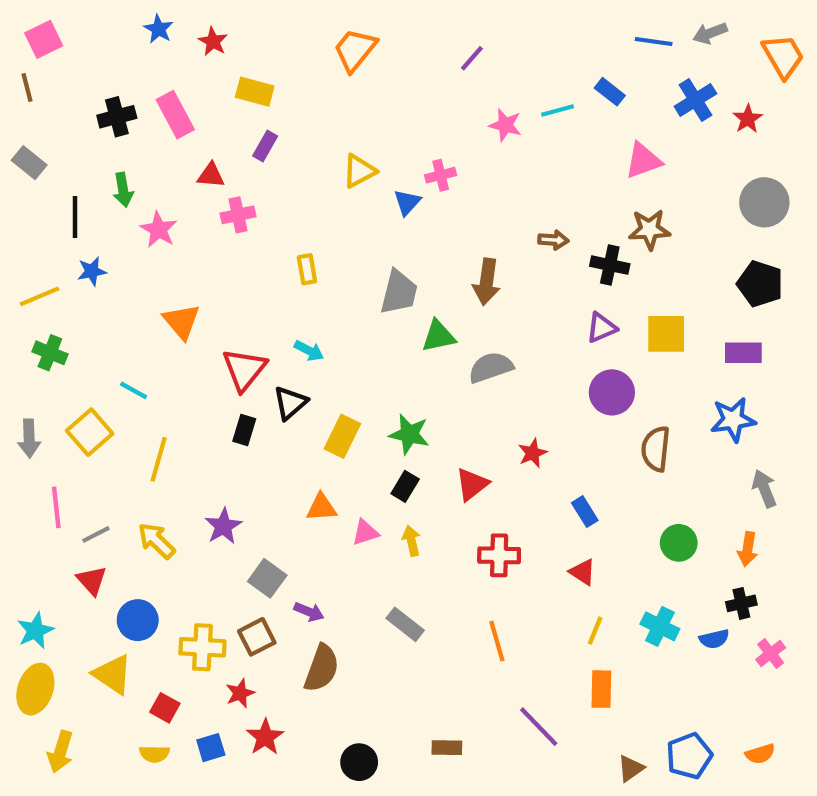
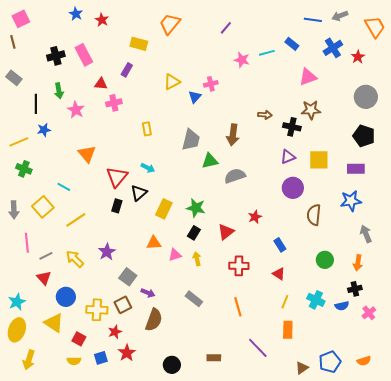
yellow rectangle: (255, 92) -> (139, 44), moved
yellow line: (159, 459) -> (76, 220), turned 40

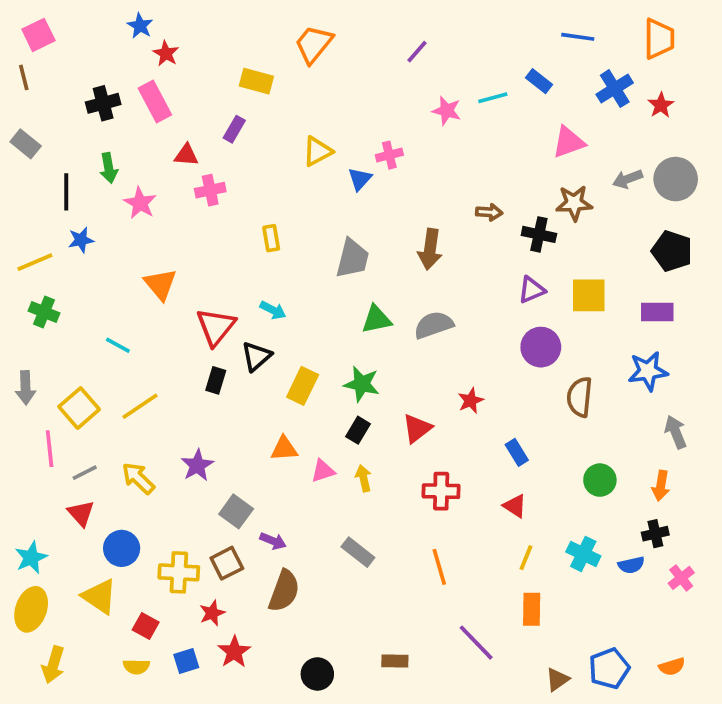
gray arrow: (340, 16) -> (628, 179), moved
red star: (102, 20) -> (166, 53), moved
orange trapezoid: (375, 27) -> (659, 39), moved, turned 30
green triangle: (210, 161) -> (376, 319), moved
yellow square: (43, 207) -> (79, 408), moved

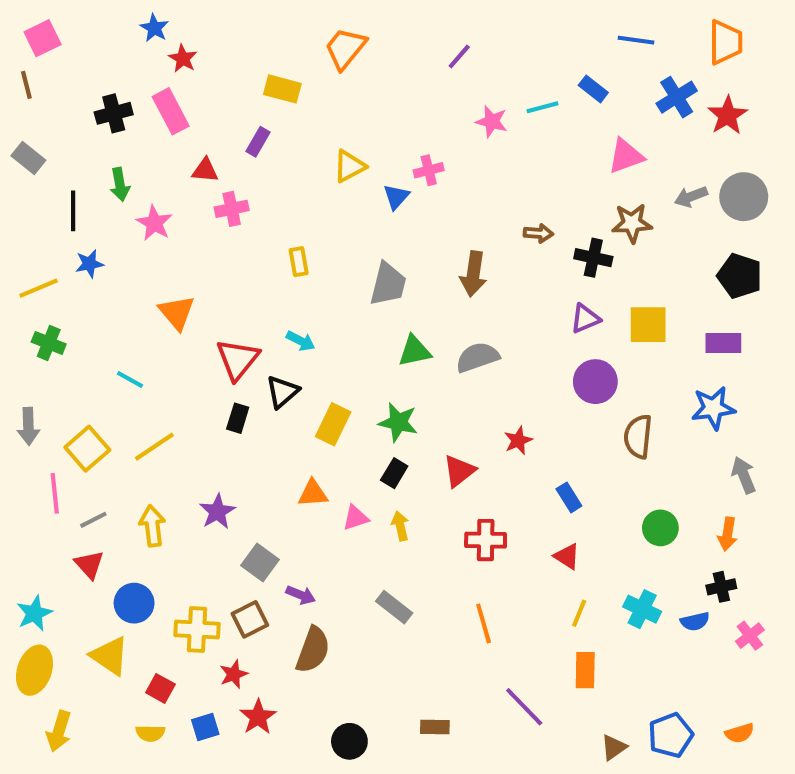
red star: (661, 105) -> (727, 115), size x1.4
yellow arrow: (138, 478) -> (152, 526), turned 39

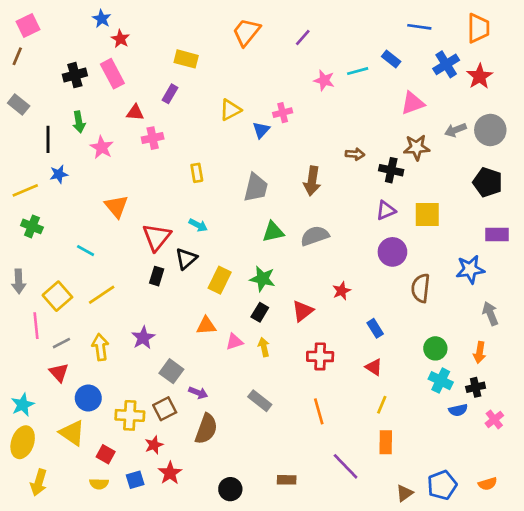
orange trapezoid: (345, 48) -> (246, 32), moved
brown line: (26, 85) -> (17, 56), turned 36
purple rectangle: (723, 343) -> (497, 235), moved
cyan cross: (642, 609) -> (441, 381), moved

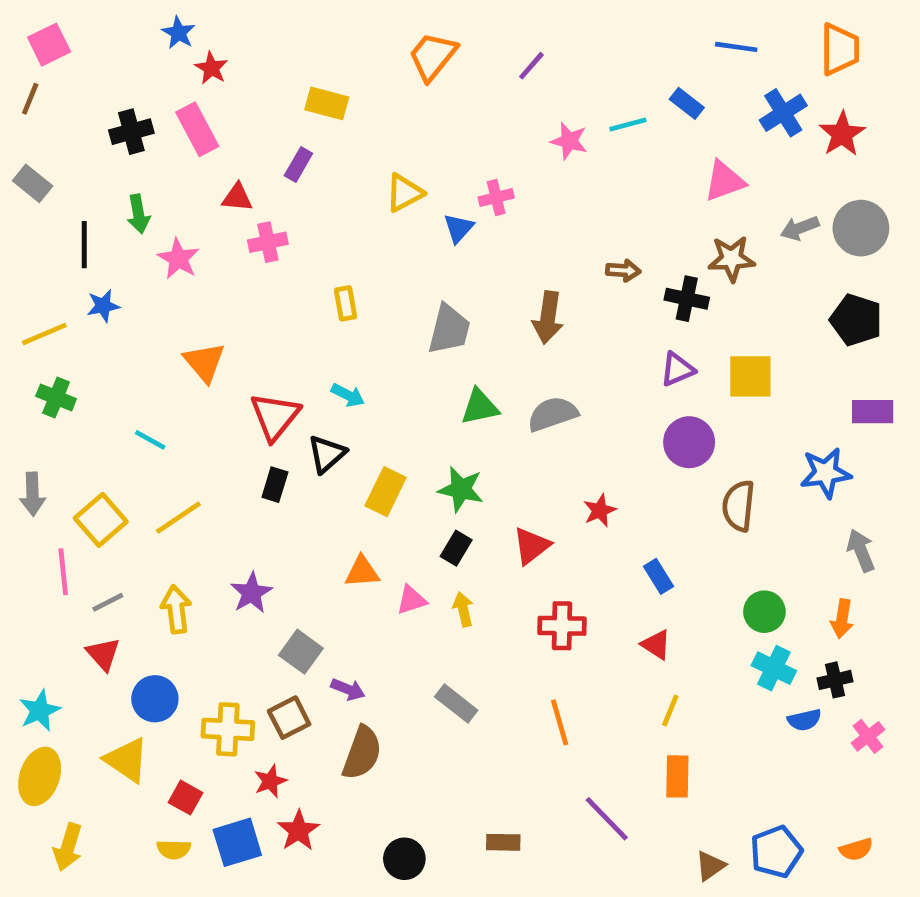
blue square: (135, 480) -> (237, 842), size x1.5

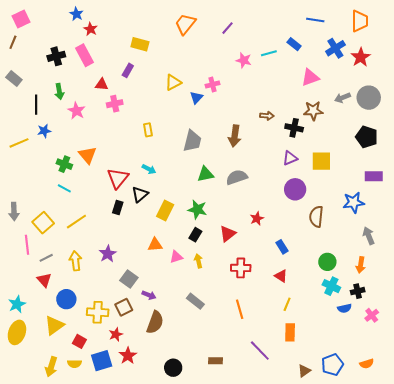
green cross: (56, 398) -> (64, 164), moved
yellow triangle: (127, 760) -> (54, 325), turned 50
yellow arrow: (68, 847) -> (51, 367), moved

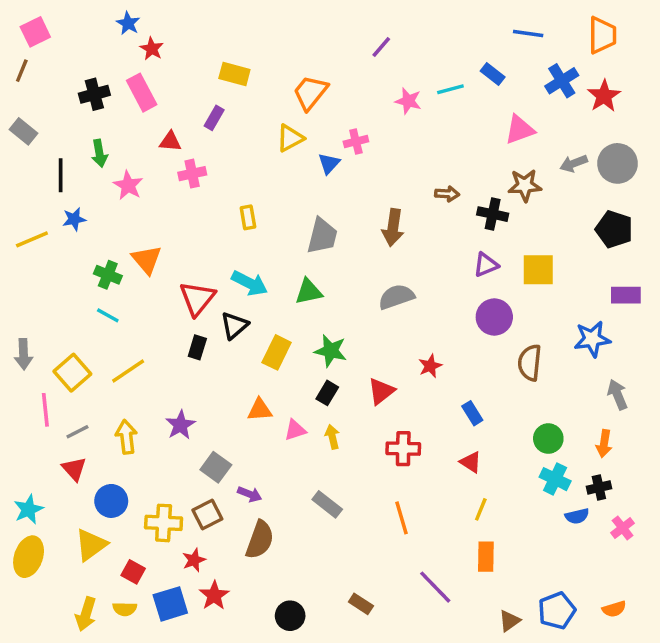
orange trapezoid: (185, 24) -> (310, 93), moved
cyan arrow: (149, 169) -> (250, 283), size x1.5
green triangle: (205, 174) -> (309, 292), moved
brown rectangle: (216, 361) -> (361, 604), turned 32

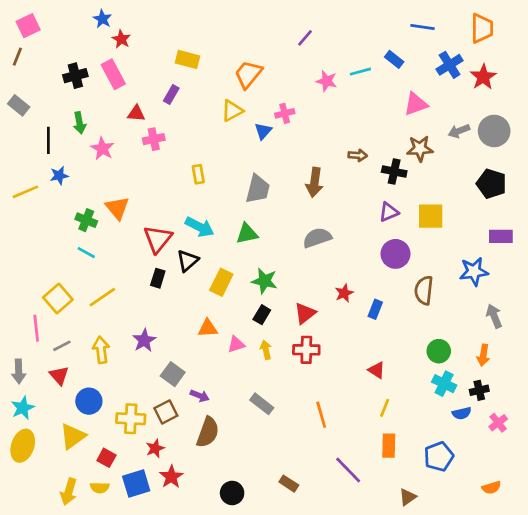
gray arrow: (23, 354) -> (19, 371), moved
blue rectangle: (472, 413) -> (375, 309), moved, turned 54
red cross: (403, 449) -> (306, 350), moved
blue pentagon: (557, 611) -> (439, 457), moved

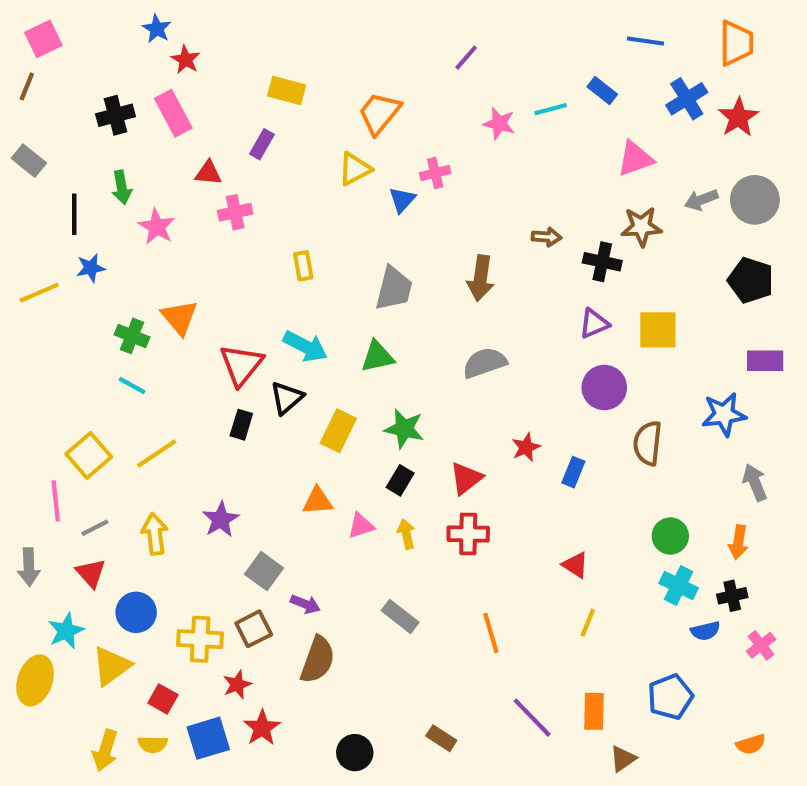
cyan star: (23, 408) -> (66, 631), moved
orange rectangle: (389, 446) -> (594, 711), moved

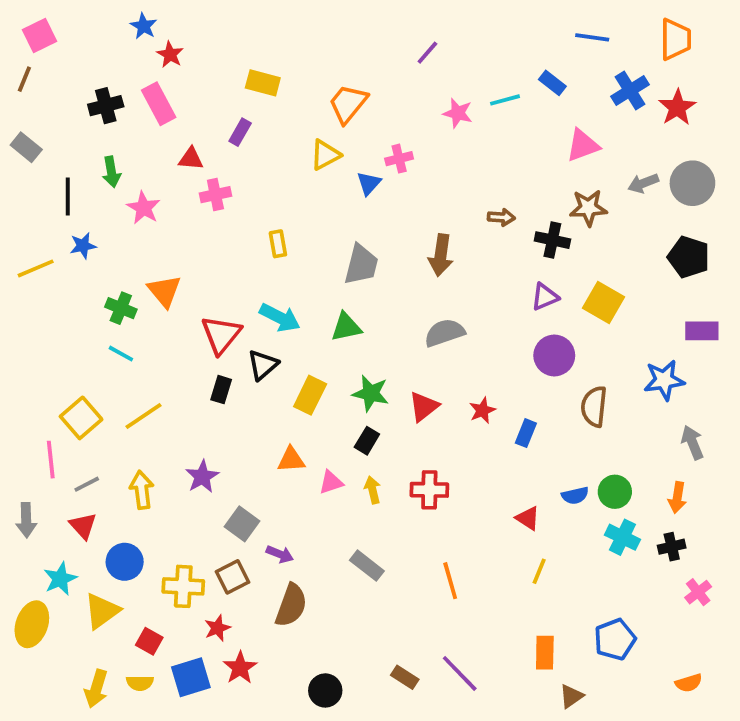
yellow square: (658, 330) -> (603, 302), turned 30
red triangle: (466, 478) -> (424, 407), moved
blue semicircle: (705, 631) -> (575, 496), moved
purple line: (532, 718) -> (460, 673), moved

